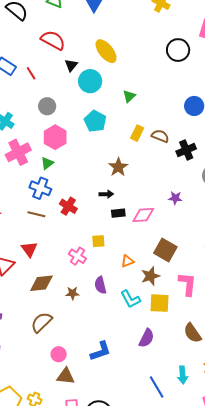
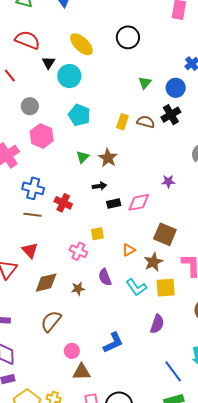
black circle: (178, 50) -> (128, 37), moved
green triangle: (129, 96) -> (145, 83), moved
black cross: (186, 150) -> (171, 115), moved
green triangle: (47, 163) -> (83, 157), moved

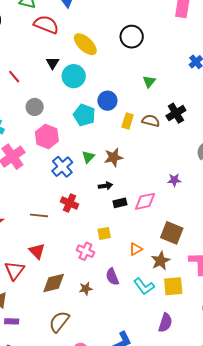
red semicircle: (27, 40) -> (46, 25), moved
blue circle: (176, 88) -> (107, 101), moved
brown star: (108, 158) -> (114, 157), turned 30
blue cross: (33, 188) -> (62, 167), moved, turned 35

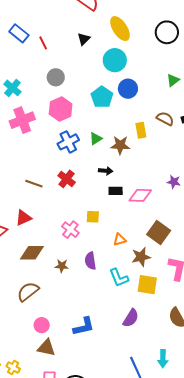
cyan circle: (74, 76) -> (115, 60), moved
yellow rectangle: (128, 121) -> (141, 130), moved, turned -42
red triangle: (37, 251) -> (23, 218), turned 36

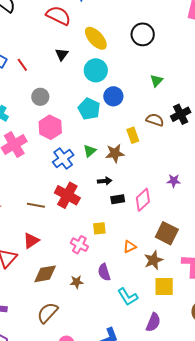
red cross: (67, 179) -> (67, 195), size x1.4
pink diamond: (140, 195) -> (143, 200), turned -35
cyan L-shape: (119, 278) -> (128, 297), moved

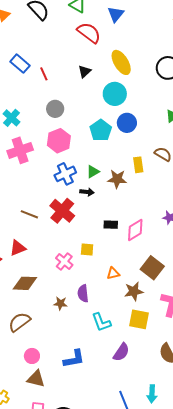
black arrow: (105, 181) -> (87, 192), moved
brown star: (77, 282) -> (60, 303), moved

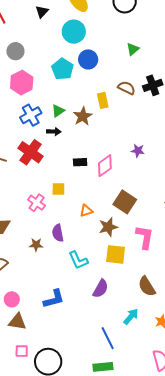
brown star: (117, 179) -> (83, 116), turned -30
cyan arrow: (152, 394) -> (131, 316), moved, turned -138

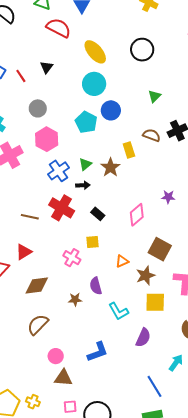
black triangle: (42, 12) -> (47, 67), moved
black rectangle: (80, 162) -> (98, 214), moved, turned 48

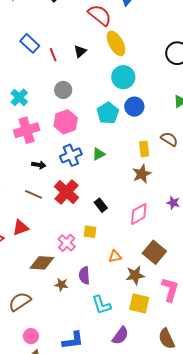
yellow ellipse: (95, 52) -> (116, 43), moved
brown star: (110, 167) -> (142, 174), moved
black arrow: (83, 185) -> (39, 165), moved
brown diamond: (37, 286) -> (42, 263), moved

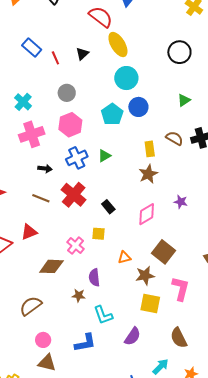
brown star: (61, 285) -> (79, 295), moved
cyan L-shape: (101, 305) -> (103, 315), moved

